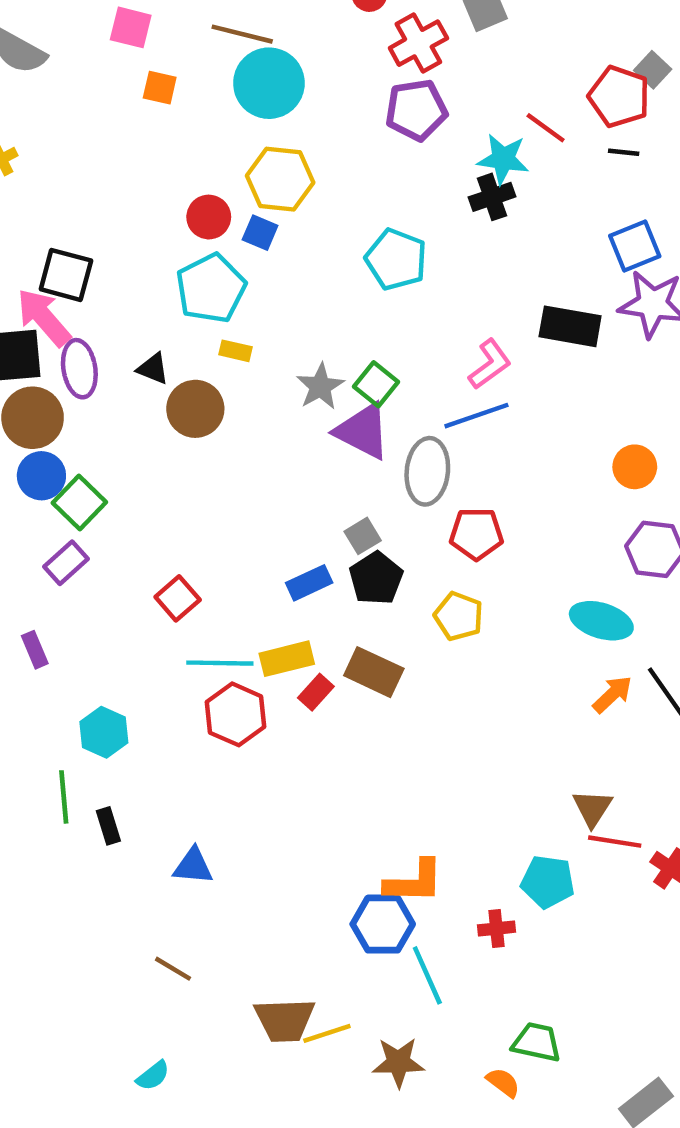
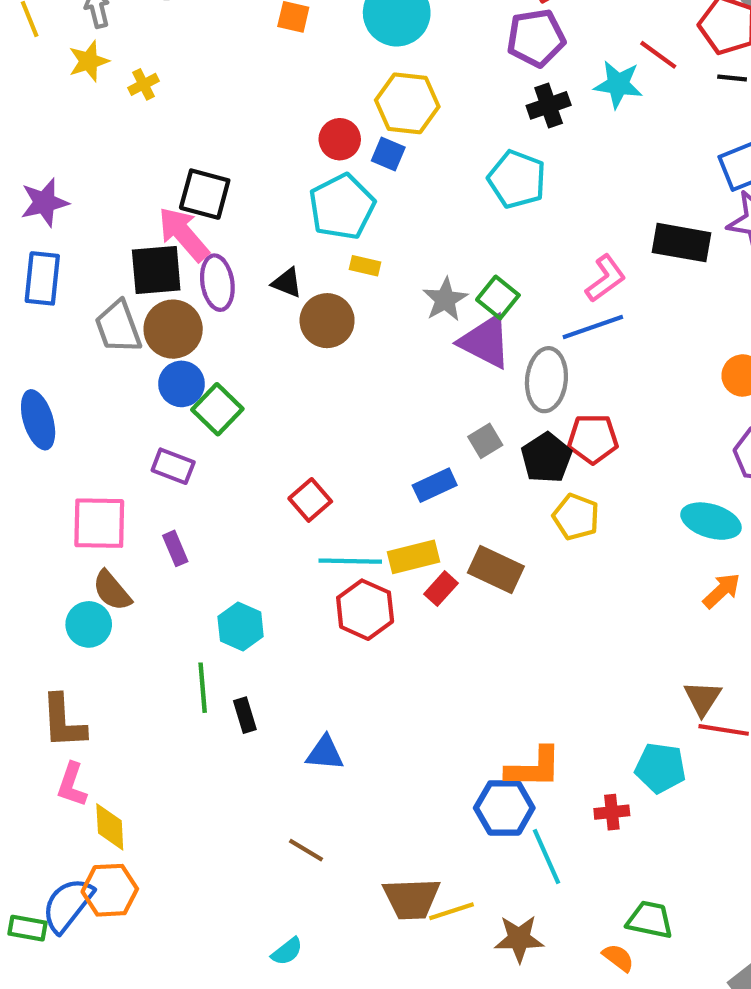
black cross: (492, 197) -> (549, 105), moved
purple rectangle: (66, 563) -> (173, 466), moved, turned 63
black pentagon: (376, 578) -> (546, 458), moved

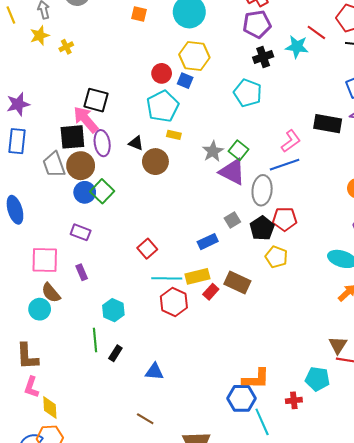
green square: (217, 409) -> (102, 191), moved
black rectangle: (245, 715) -> (115, 353), turned 49

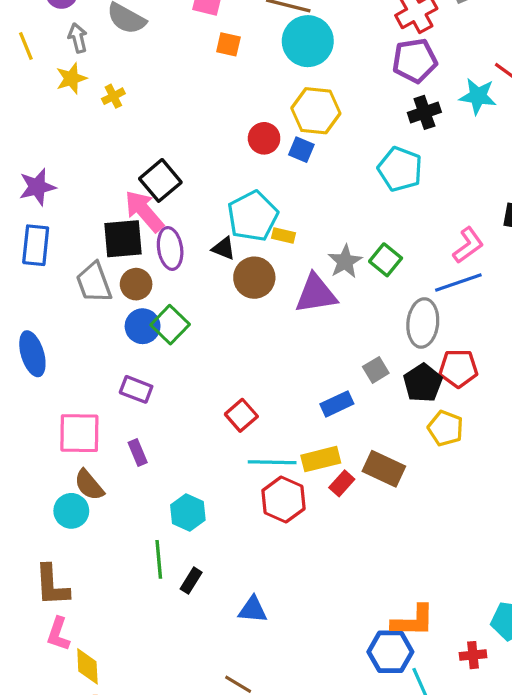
black square: (96, 100) -> (160, 180), turned 35
cyan pentagon: (163, 106) -> (253, 216), moved
brown circle: (81, 166) -> (136, 284), size x0.7
purple triangle: (232, 172) -> (316, 294), moved, turned -36

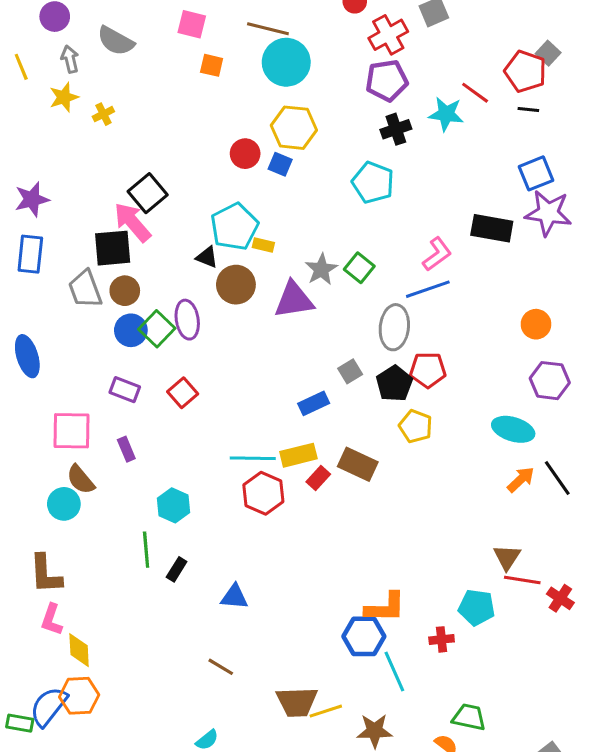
purple ellipse: (170, 248) -> (187, 320), moved
red square: (241, 415) -> (183, 393), moved

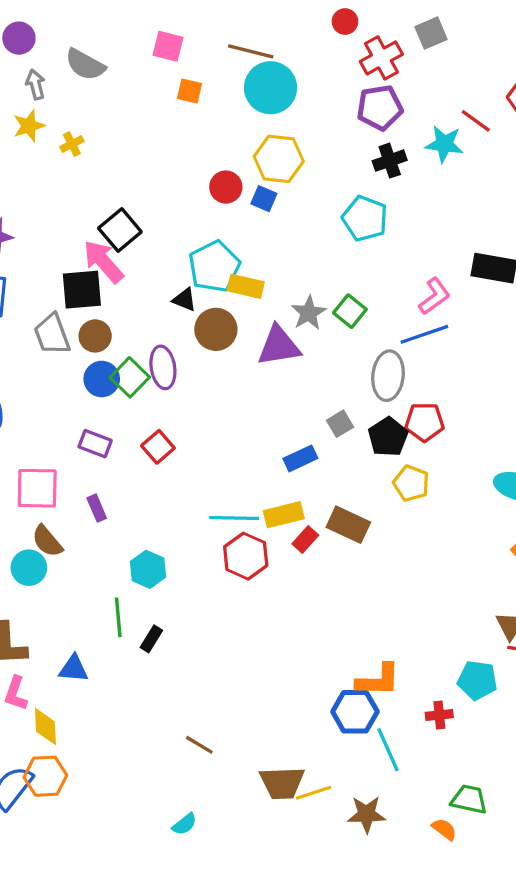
yellow rectangle: (263, 245) -> (246, 286), size x1.5
blue triangle: (234, 597) -> (74, 669), moved

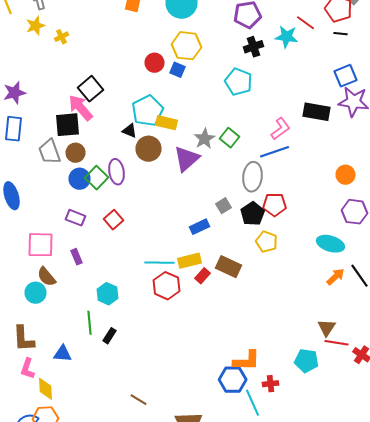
purple triangle: (279, 346) -> (186, 159), turned -32
red cross: (439, 715) -> (270, 384), moved

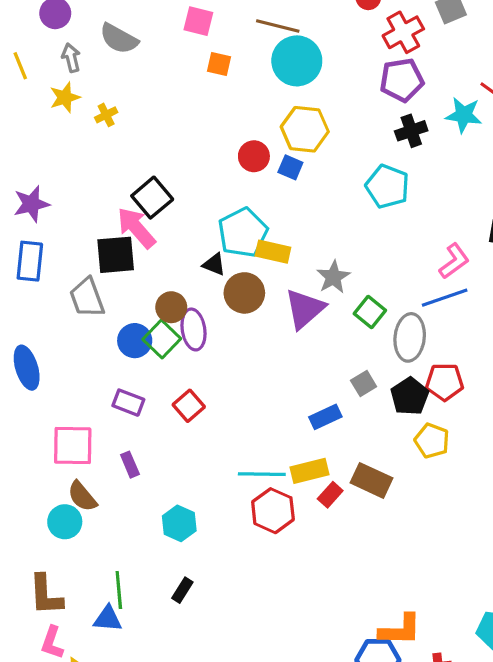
green square: (230, 138) -> (370, 312), moved
brown circle: (76, 153) -> (171, 307), moved
green line: (90, 323) -> (119, 590), moved

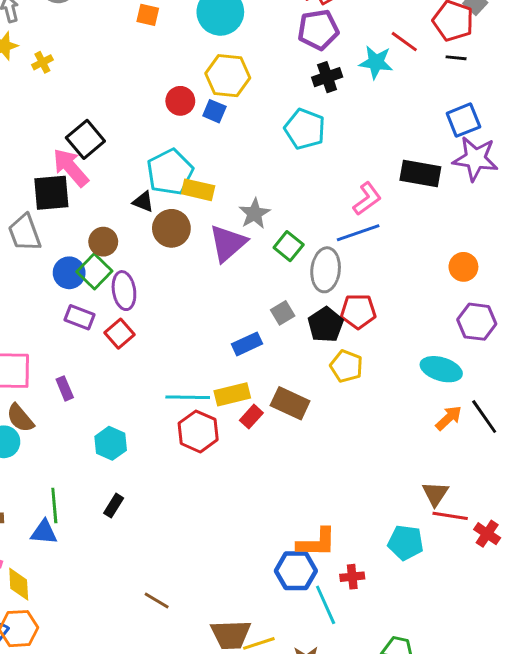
purple ellipse: (194, 329) -> (124, 291), moved
purple rectangle: (128, 403) -> (80, 317), moved

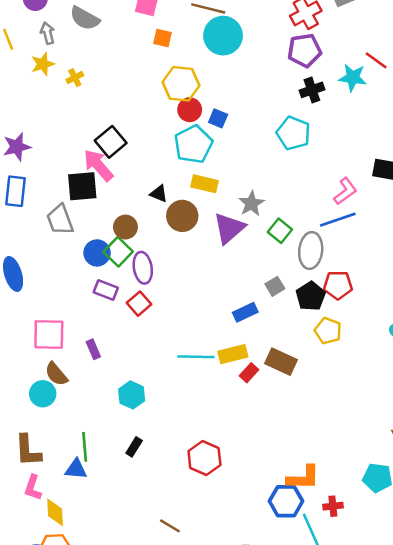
yellow hexagon: (228, 76) -> (181, 84), moved
cyan pentagon: (170, 172) -> (193, 144), moved
red hexagon: (198, 431) -> (204, 458), moved

